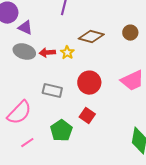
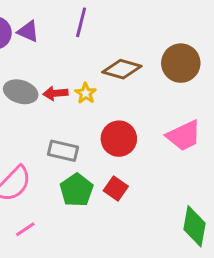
purple triangle: (25, 28) -> (28, 31), moved
brown circle: (130, 33) -> (181, 63), size x1.6
green pentagon: (61, 131) -> (77, 190), moved

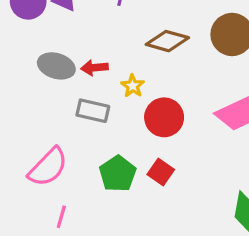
yellow star: (86, 93) -> (133, 86), moved
gray rectangle: (63, 151) -> (93, 111), moved
pink line: (25, 229) -> (61, 217), turned -40

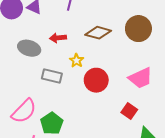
red arrow: (94, 68) -> (58, 38), moved
red square: (161, 172) -> (129, 111), moved
green pentagon: (118, 174) -> (52, 123), moved

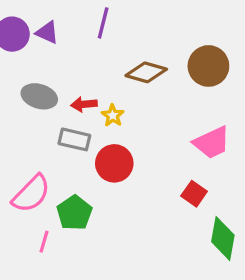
red arrow: (58, 38) -> (84, 104), moved
red circle: (96, 80) -> (114, 163), moved

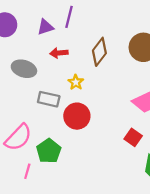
purple triangle: (47, 32) -> (45, 27), moved, turned -42
brown diamond: (146, 72) -> (99, 52), turned -68
red arrow: (84, 104) -> (59, 53), moved

